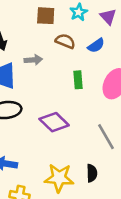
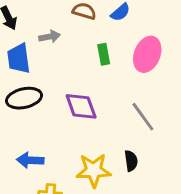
purple diamond: (54, 122) -> (81, 106), turned 32

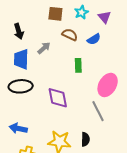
gray arrow: (49, 37) -> (44, 48), turned -40
pink ellipse: (147, 54) -> (108, 85), moved

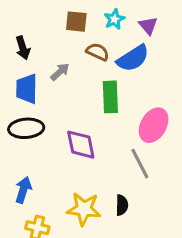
blue semicircle: (94, 39) -> (133, 58), size x1.6
green rectangle: (78, 65) -> (110, 97), size x1.5
blue arrow: (18, 128) -> (23, 190), turned 96

